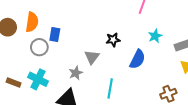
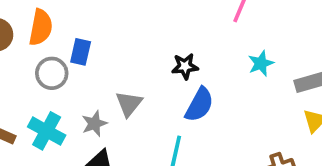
gray triangle: (92, 57) -> (129, 104), moved
blue semicircle: (137, 59) -> (199, 105), moved
gray star: (76, 73) -> (94, 124), moved

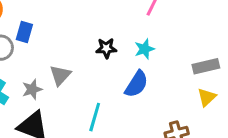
cyan star: (261, 63) -> (145, 49), moved
blue semicircle: (199, 105) -> (136, 84), moved

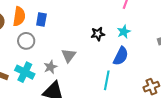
blue rectangle: (24, 32) -> (41, 20), moved
cyan line: (95, 117) -> (107, 80), moved

